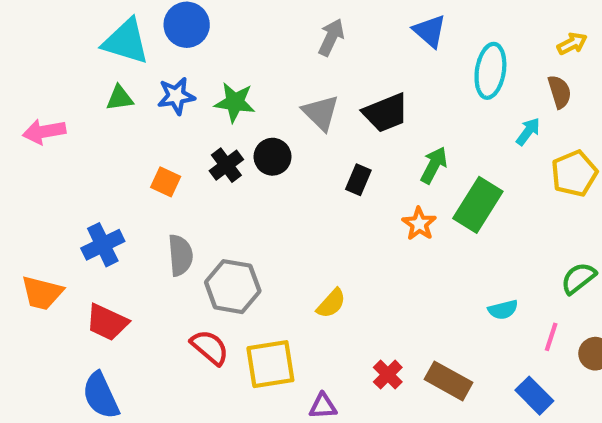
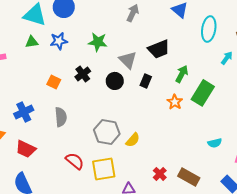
green star: (235, 102) -> (98, 42), moved
gray triangle: (321, 113) -> (128, 60), moved
black circle: (273, 157) -> (115, 81), moved
gray hexagon: (233, 287) -> (107, 132), moved

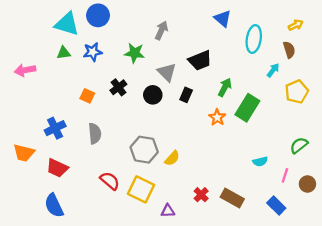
gray arrow: (133, 13) -> (161, 30), moved
yellow square: (104, 169) -> (141, 189), turned 35

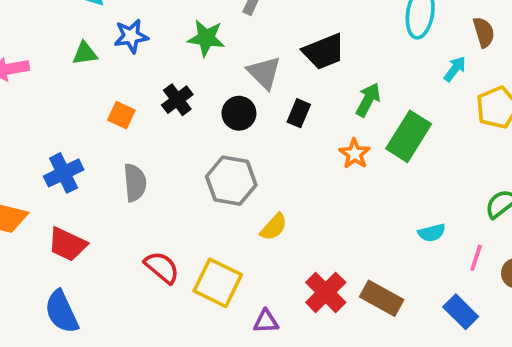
green triangle: (64, 53) -> (85, 53), moved
gray hexagon: (144, 150) -> (231, 181), moved
red cross: (201, 195) -> (326, 292), size x1.5

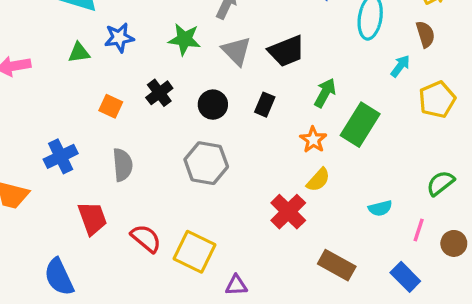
gray triangle: (264, 73) -> (236, 51), moved
yellow semicircle: (274, 227) -> (318, 180), moved
red trapezoid: (67, 244) -> (92, 218), moved, turned -135
red cross: (326, 292) -> (288, 212), moved

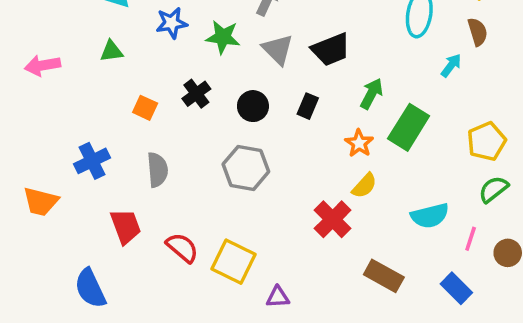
blue star: (119, 38) -> (172, 23), moved
yellow pentagon: (437, 100) -> (486, 141), moved
cyan semicircle: (380, 208) -> (430, 216), size x1.5

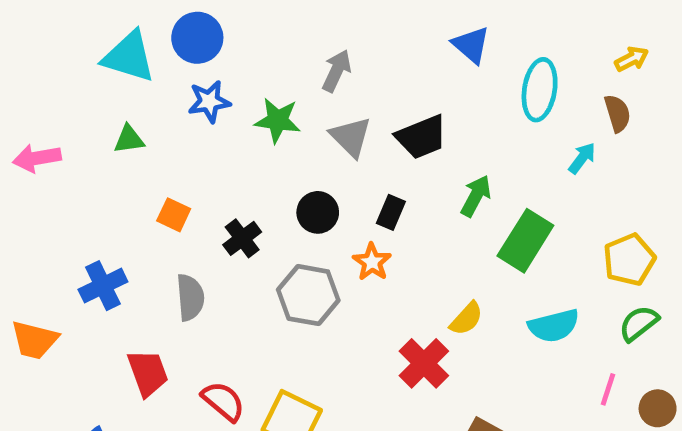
black cross: (196, 94) -> (242, 238), moved
orange star: (359, 143) -> (372, 262), moved
cyan semicircle: (430, 216) -> (554, 326), moved

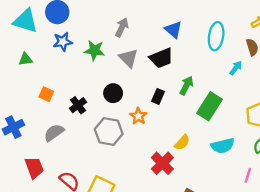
blue triangle: (471, 45) -> (173, 30), moved
black rectangle: (391, 212) -> (158, 96), moved
gray semicircle: (190, 297) -> (54, 133), turned -120

